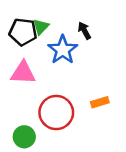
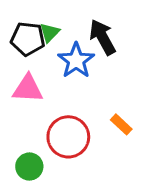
black arrow: (84, 31) -> (103, 37), size x1.6
orange rectangle: (100, 102) -> (121, 124), turned 60

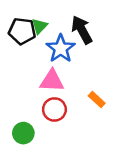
pink triangle: (28, 89) -> (52, 81), moved
red circle: (68, 137) -> (54, 109), size x0.7

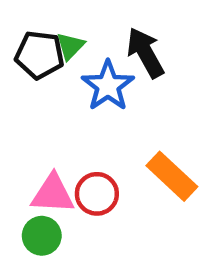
pink triangle: (52, 81) -> (53, 194), moved
orange rectangle: (97, 99) -> (172, 176), size x1.6

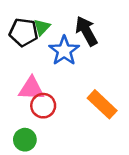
pink triangle: (53, 194) -> (31, 89), moved
red circle: (97, 194) -> (43, 106), moved

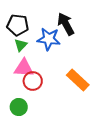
green triangle: (42, 27) -> (21, 45), moved
blue star: (64, 51) -> (49, 39), turned -30

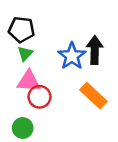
black arrow: (66, 24) -> (95, 50), moved, turned 30
blue star: (49, 39) -> (72, 56), moved, turned 30

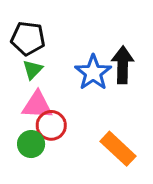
orange rectangle: (93, 96) -> (118, 149), moved
green circle: (23, 128) -> (31, 144), moved

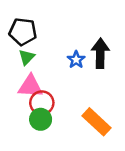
blue star: (93, 73) -> (76, 60), size x0.6
green circle: (31, 144) -> (41, 119), moved

